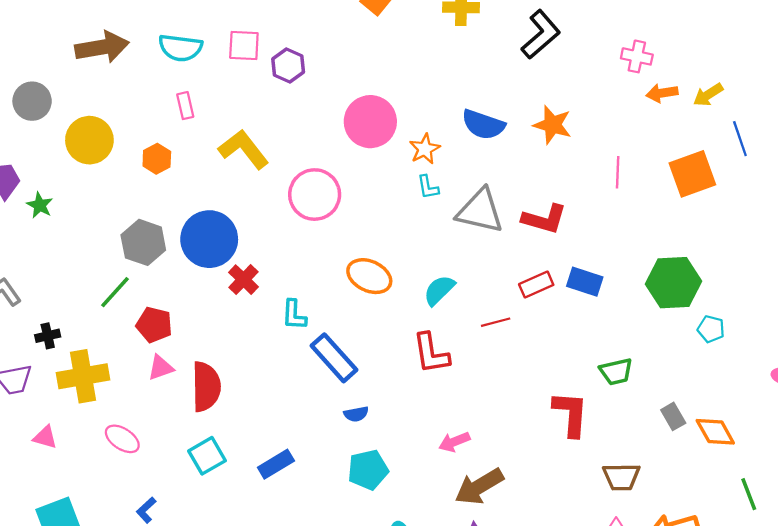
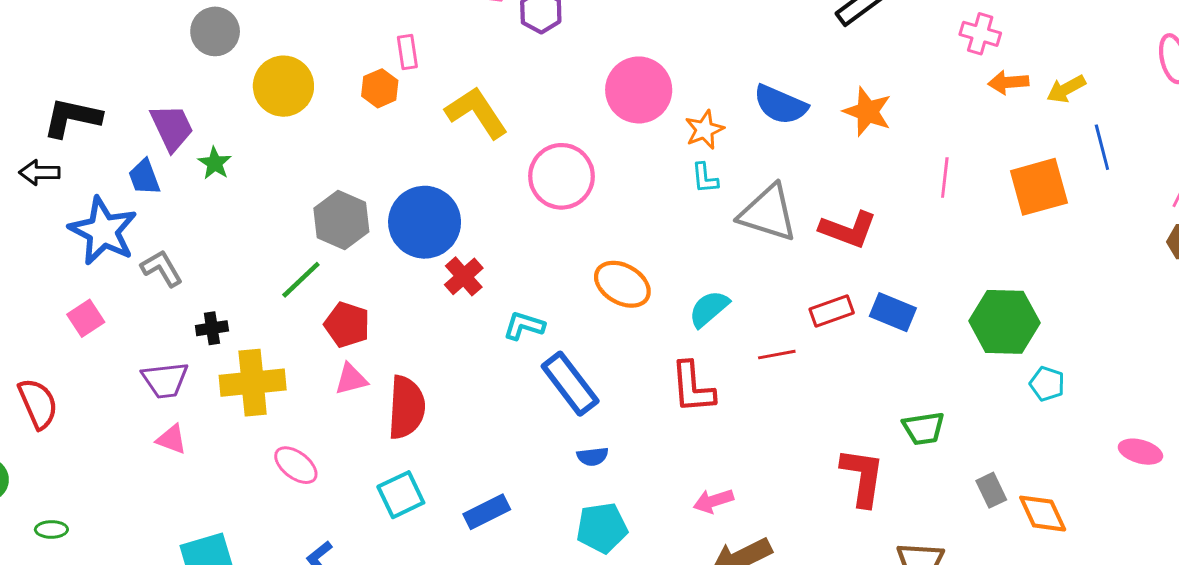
orange hexagon: (157, 159) -> (380, 88), moved
cyan L-shape: (294, 315) -> (524, 326), turned 100
pink triangle: (45, 437) -> (172, 439), moved

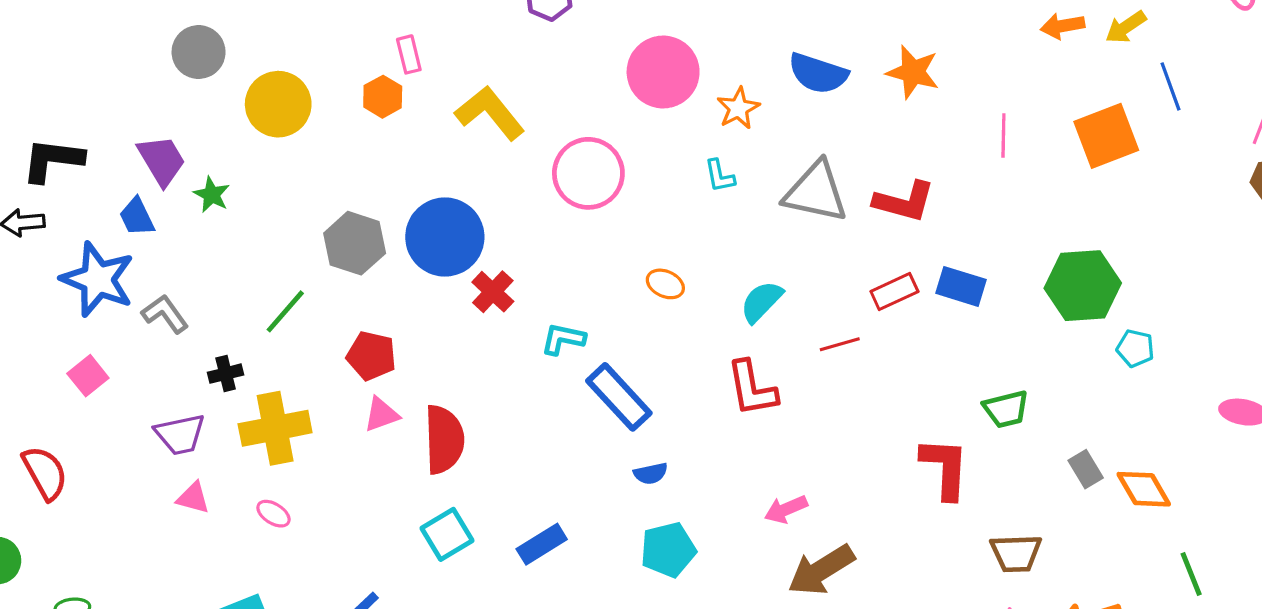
cyan L-shape: (705, 178) -> (720, 176), moved
green line: (301, 280) -> (285, 311), moved
orange ellipse: (622, 284) -> (665, 284), size x0.6
pink ellipse: (296, 465) -> (273, 514), moved, size x0.7

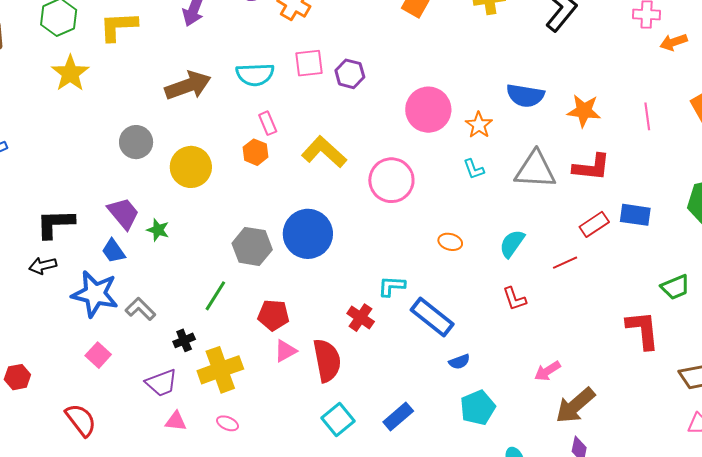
orange star: (913, 72) -> (584, 111), moved
red cross: (493, 292) -> (361, 318), moved
red L-shape: (752, 388) -> (514, 299), size x0.7

